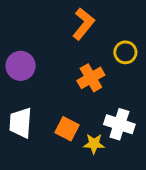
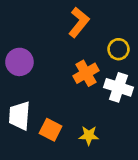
white cross: (119, 124) -> (119, 87), moved
orange square: (67, 129) -> (51, 130), moved

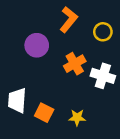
yellow circle: (119, 49) -> (103, 32), moved
purple circle: (19, 62) -> (37, 45), moved

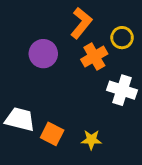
orange cross: (75, 64) -> (94, 57), moved
white trapezoid: (17, 100) -> (20, 119), turned 100

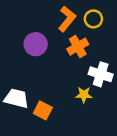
yellow circle: (122, 38) -> (93, 19), moved
yellow star: (91, 140) -> (84, 95), moved

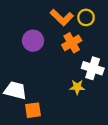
orange L-shape: (67, 19) -> (62, 17), turned 95
orange square: (43, 110) -> (33, 110), moved, turned -35

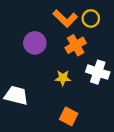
yellow star: (77, 87) -> (63, 78), moved
orange square: (33, 110) -> (69, 116), moved, turned 35

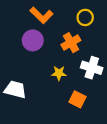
orange L-shape: (65, 18) -> (41, 15), moved
orange square: (69, 116) -> (78, 99), moved

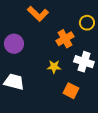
yellow circle: (85, 17) -> (87, 23), moved
purple circle: (33, 40) -> (14, 44), moved

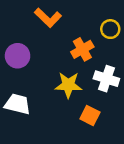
yellow star: (54, 67) -> (68, 85), size x1.5

